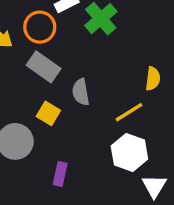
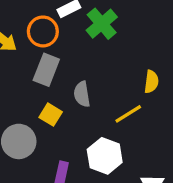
gray rectangle: (44, 67) -> (46, 70), turned 76
white hexagon: (129, 153) -> (105, 156), moved

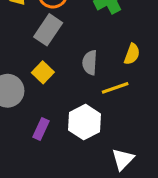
yellow semicircle: (151, 82) -> (132, 54), moved
gray semicircle: (82, 94) -> (90, 63), moved

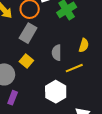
purple rectangle: (41, 129) -> (13, 98), moved

